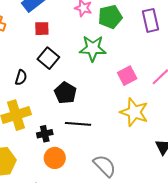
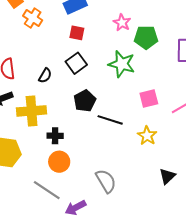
yellow star: (134, 112) -> (147, 136), size x0.7
black line: (78, 124) -> (110, 120), moved

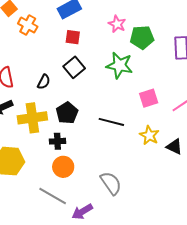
black pentagon: (85, 101) -> (67, 113), moved
black triangle: (167, 176) -> (174, 147), moved, turned -48

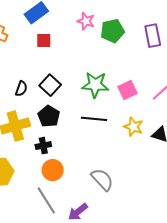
green star: (119, 65) -> (95, 85), moved
black square: (74, 67) -> (50, 85), moved
gray line: (53, 196) -> (46, 200), turned 36

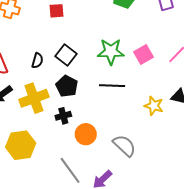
yellow star: (133, 127) -> (154, 106), moved
orange circle: (53, 170) -> (86, 134), moved

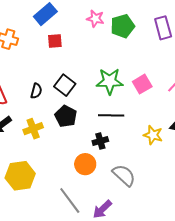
yellow cross: (34, 98) -> (33, 129), size x0.7
black cross: (63, 116) -> (100, 141), moved

